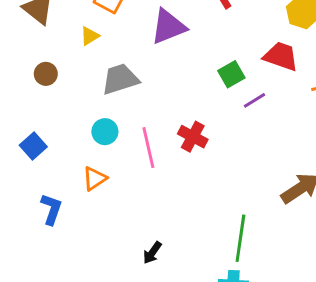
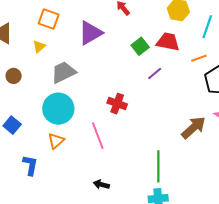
green square: (231, 74) -> (140, 46), moved
cyan circle: (105, 132) -> (58, 109), size x1.8
pink line: (148, 148) -> (98, 136), moved
black arrow: (152, 253) -> (101, 184), turned 77

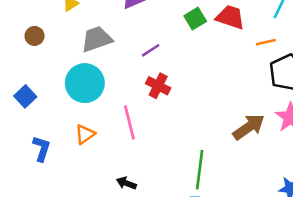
purple line: (155, 74) -> (151, 50), moved
orange triangle: (56, 141) -> (85, 134), moved

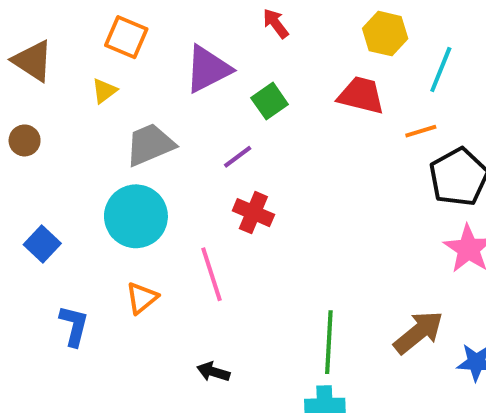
green square: (195, 19) -> (270, 101), moved
brown circle: (35, 36) -> (25, 140), moved
brown arrow: (249, 127) -> (418, 332), moved

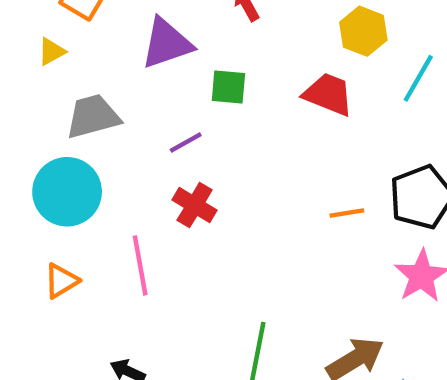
green square: (270, 101) -> (228, 87), turned 32
orange line: (421, 131) -> (347, 213), moved

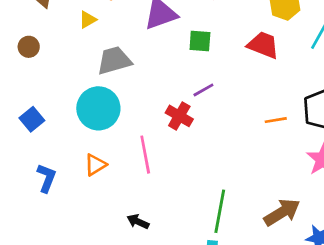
purple line: (186, 142) -> (203, 90), moved

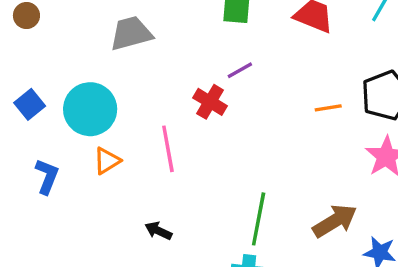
cyan circle: (98, 108) -> (90, 109), moved

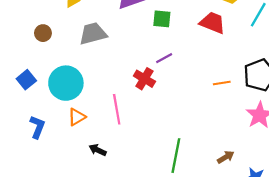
brown circle: (26, 16) -> (43, 33), moved
brown arrow: (335, 221) -> (226, 157), size x0.6
black arrow: (158, 231) -> (98, 150), moved

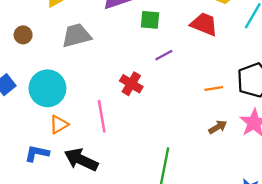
purple line: (164, 58) -> (164, 55), moved
blue L-shape: (37, 127) -> (37, 153), moved, turned -100
black arrow: (98, 150) -> (81, 160), size x1.8
brown arrow: (226, 157) -> (218, 127), moved

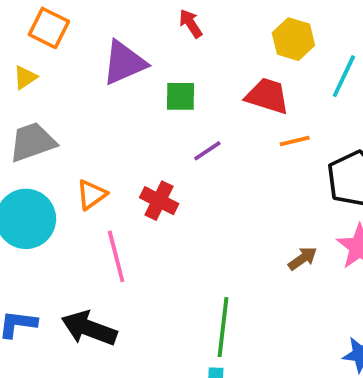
gray trapezoid: (76, 35) -> (33, 142), moved
orange line: (214, 89) -> (295, 141), moved
orange triangle: (59, 124) -> (92, 195), moved

